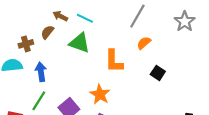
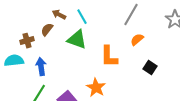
cyan line: (85, 18) -> (82, 17), turned 35

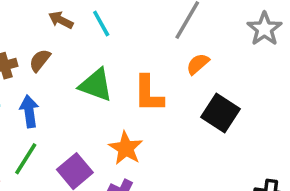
brown semicircle: (47, 30) -> (40, 60), moved
green triangle: (77, 40) -> (96, 85), moved
black square: (150, 68) -> (221, 113), size x1.5

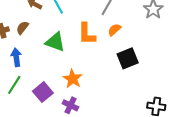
orange L-shape: (149, 94) -> (87, 34), moved
black square: (221, 113) -> (128, 58), turned 35

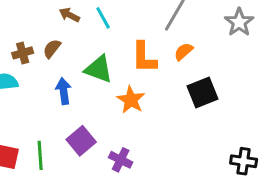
blue arrow: (16, 57) -> (64, 91), moved
orange star: (73, 79) -> (131, 100), moved
green line: (14, 85) -> (40, 155), moved, turned -36

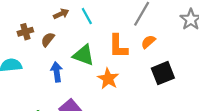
brown arrow: (69, 15) -> (61, 14), turned 128
brown cross: (23, 53) -> (25, 32), moved

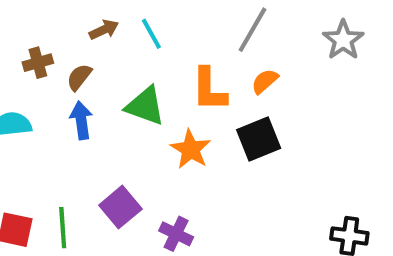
blue arrow: (57, 72) -> (81, 120), moved
black square: (163, 73) -> (259, 139), moved

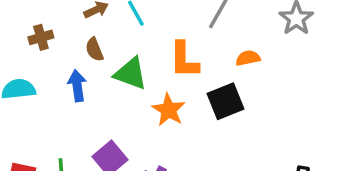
brown semicircle: (79, 77) -> (94, 49), moved, turned -60
orange semicircle: (265, 81) -> (248, 58), moved, turned 30

